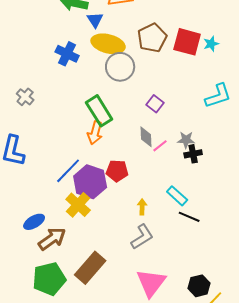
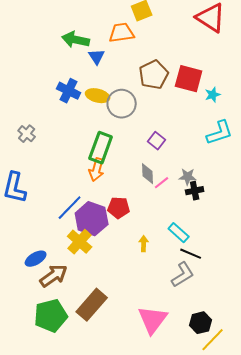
yellow ellipse: (108, 44) -> (98, 96), moved, size x0.7
cyan star: (211, 44) -> (213, 95), moved
green rectangle: (99, 111) -> (101, 148), turned 52
gray L-shape: (142, 237) -> (183, 275), moved

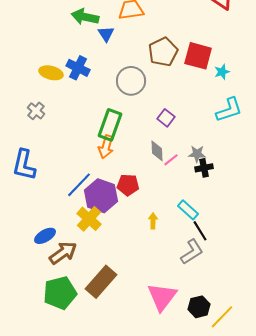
yellow ellipse: (98, 96) -> (51, 73), moved
black line: (191, 254) -> (200, 231), turned 35
black hexagon: (201, 323) -> (199, 307), moved

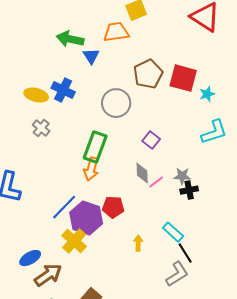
gray cross: (36, 111) -> (41, 128), moved

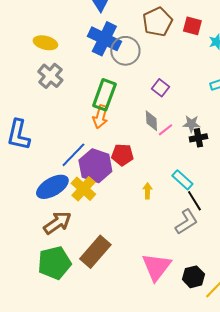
red square: (183, 78) -> (192, 26), size x0.7
blue cross: (63, 90) -> (104, 39), moved, size x1.4
gray cross: (41, 128) -> (50, 76), size x1.4
blue ellipse: (30, 258) -> (52, 187), moved, size x1.5

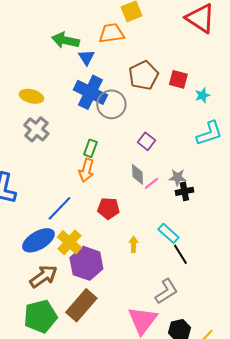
green rectangle: (104, 95) -> (90, 148), size x0.6
purple hexagon: (95, 166) -> (86, 263), moved
gray L-shape: (186, 222) -> (166, 291), moved

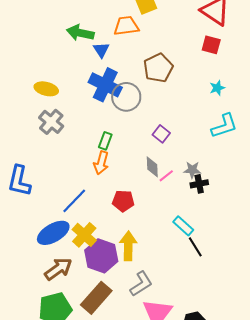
red square: (178, 79) -> (211, 45), moved
yellow arrow: (133, 244) -> (128, 246), moved, size x1.8
gray L-shape: (166, 291) -> (141, 284), moved

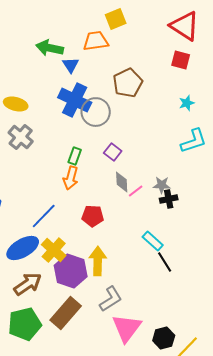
purple square: (161, 134) -> (113, 152), moved

